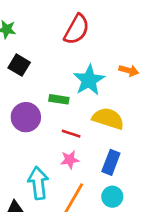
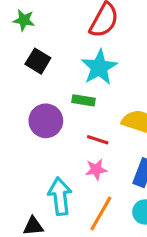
cyan star: (89, 80) -> (99, 67), moved

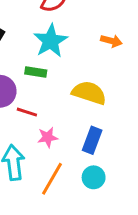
red line: (98, 140) -> (27, 112), moved

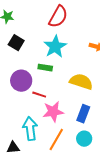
pink star: (48, 137) -> (53, 112), size x1.5

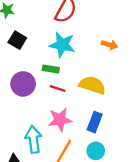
cyan star: (55, 47) -> (62, 45), turned -30
red line: (39, 95) -> (58, 89), moved

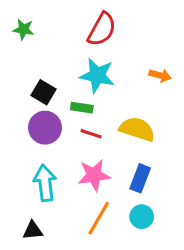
black square: (17, 40) -> (43, 92), moved
cyan arrow: (33, 139) -> (45, 183), moved

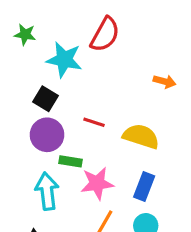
cyan star: (97, 75) -> (64, 60), moved
green rectangle: (82, 108) -> (71, 161), moved
red line: (91, 134) -> (94, 122), moved

